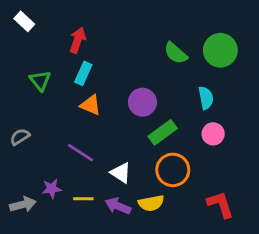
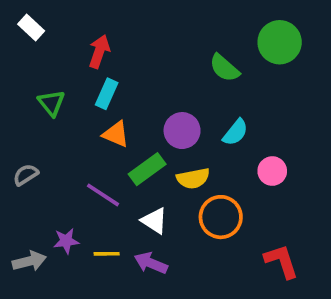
green circle: (220, 50) -> (280, 42), moved
cyan semicircle: (206, 98) -> (235, 132), moved, turned 50
green rectangle: (163, 132) -> (147, 169), moved
yellow semicircle: (151, 203) -> (193, 178), moved

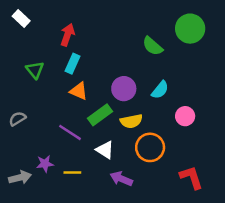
purple arrow: (151, 263) -> (121, 179), moved

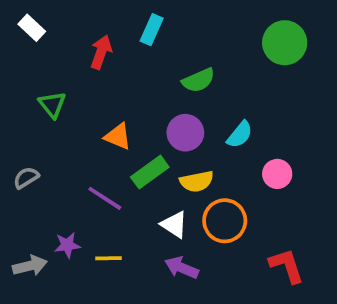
green semicircle: (153, 46) -> (198, 80), moved, turned -65
cyan rectangle: (72, 64) -> (152, 30), moved
white triangle: (105, 150) -> (174, 225), moved

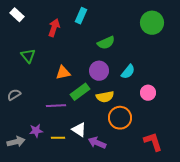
orange triangle: (118, 136) -> (63, 73), turned -35
purple line: (105, 198) -> (56, 106), turned -36
white triangle: (174, 225) -> (79, 130), moved

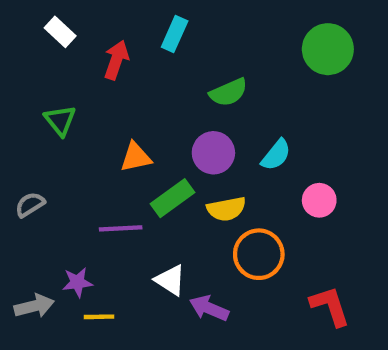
white rectangle: (17, 15) -> (60, 32), moved
yellow line: (58, 138) -> (99, 317), moved

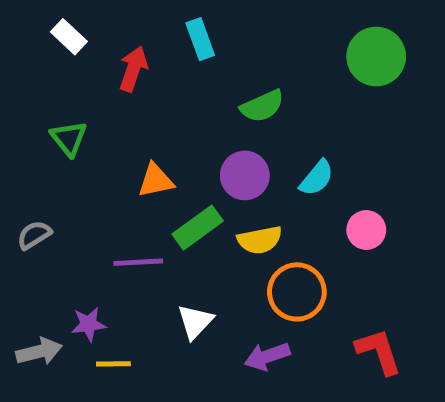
cyan rectangle: (175, 34) -> (200, 39), turned -44
white triangle: (170, 280) -> (195, 322), turned 40
purple arrow: (209, 308) -> (267, 356), moved, turned -42

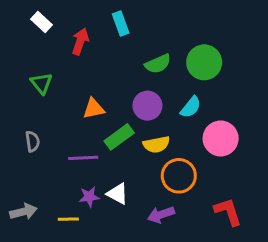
green circle: (376, 56) -> (204, 62), moved
pink circle: (366, 230) -> (221, 138), size x1.5
gray semicircle: (34, 235) -> (32, 141), moved, turned 114
white triangle: (195, 322) -> (118, 194), turned -45
purple star: (89, 324) -> (89, 197), moved

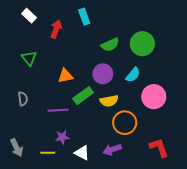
white triangle: (118, 194) -> (82, 153), moved
gray arrow: (24, 212) -> (17, 148), turned 78

